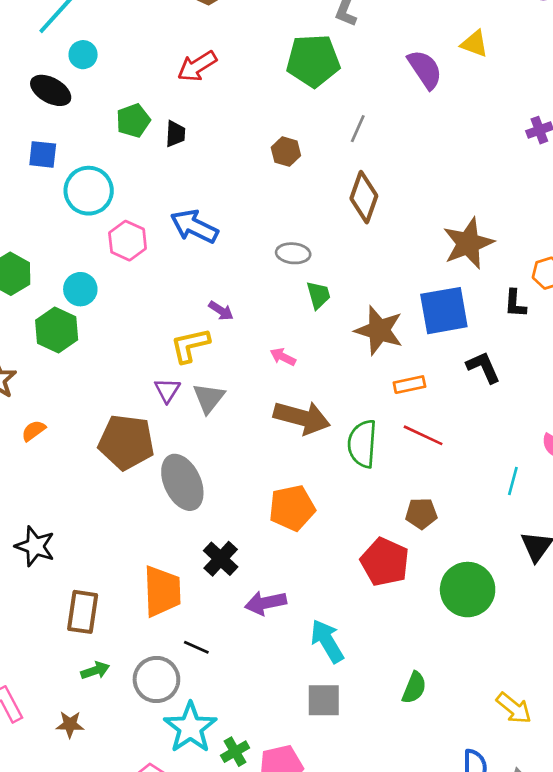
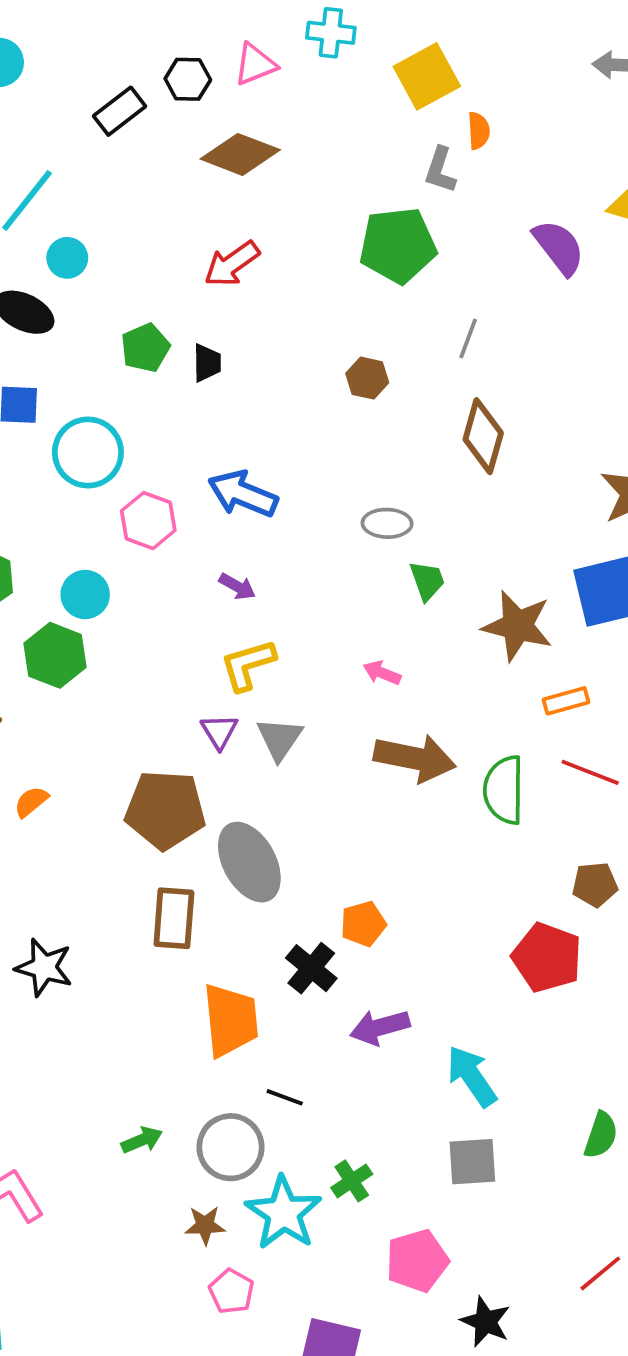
purple arrow: (221, 311) -> (237, 586), moved
orange pentagon: (292, 508) -> (363, 924), moved, size x0.7
brown rectangle: (83, 612) -> (174, 918), moved
brown star: (70, 724) -> (205, 1225), moved
green cross: (235, 752) -> (352, 1181), moved

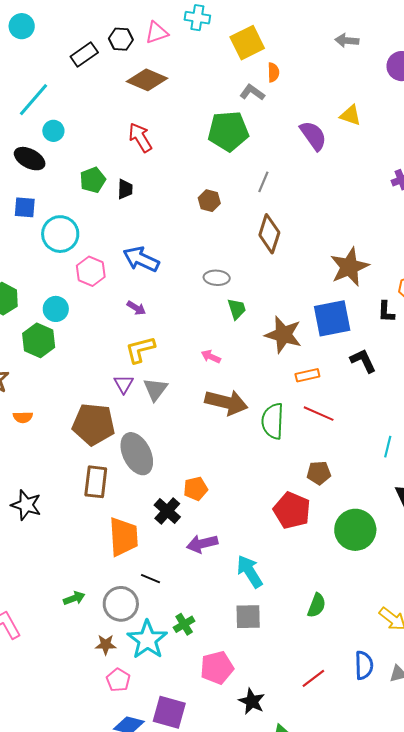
gray L-shape: (440, 170) -> (252, 92), turned 105
red arrow: (232, 264) -> (140, 137), turned 92
orange semicircle: (31, 802) -> (23, 417), turned -144

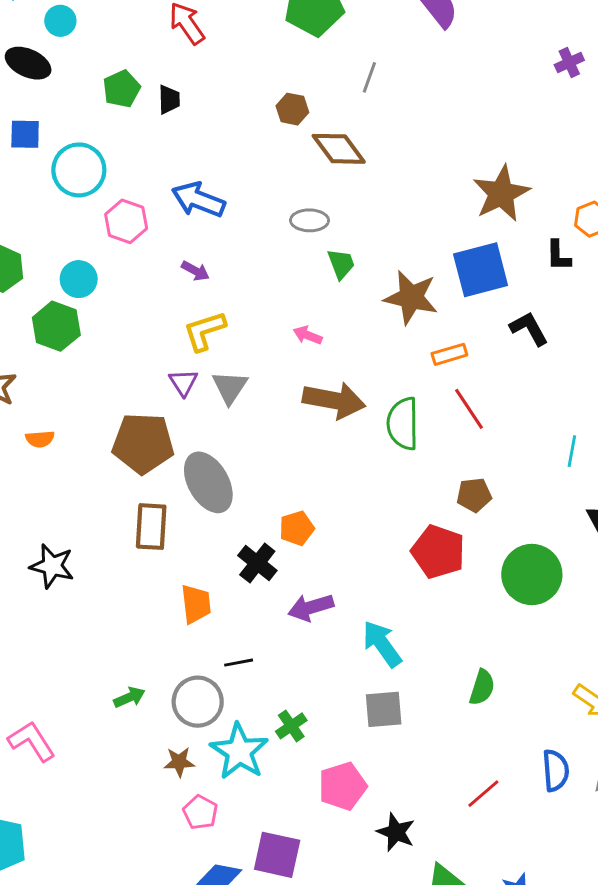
brown diamond: (269, 234) -> (339, 149), moved, turned -51
red line: (319, 414) -> (469, 409), turned 36
orange trapezoid: (123, 537) -> (196, 604), size x0.7
black line: (150, 579) -> (239, 663), turned -30

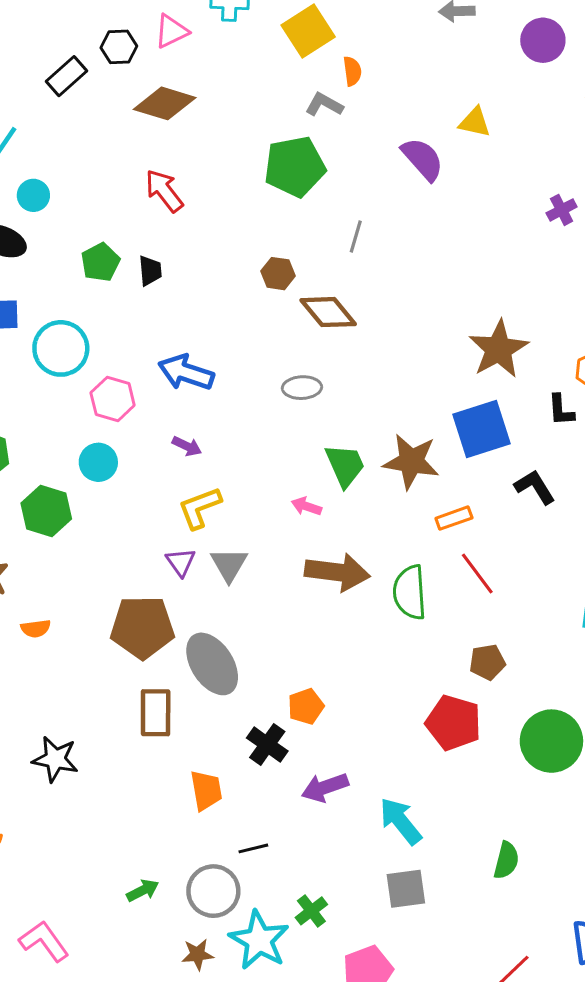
green trapezoid: (341, 264) -> (345, 465), moved, size x1.4
cyan circle: (79, 279) -> (98, 462), moved

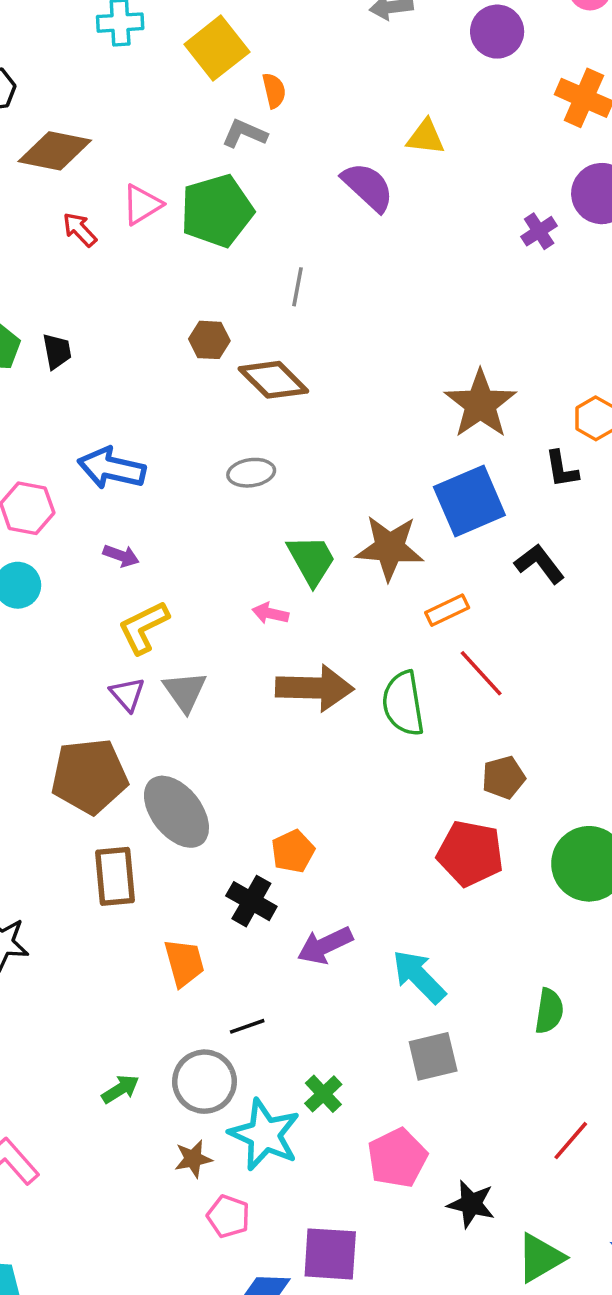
pink triangle: (171, 31) -> (142, 205), moved
red arrow: (164, 191) -> (80, 229), moved, size x0.7

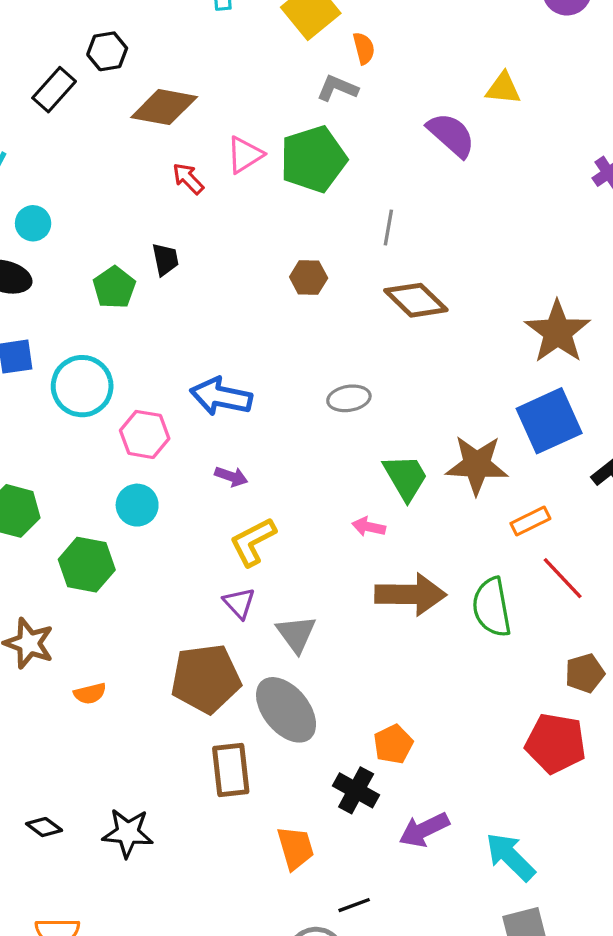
black trapezoid: (57, 351) -> (165, 259), moved
brown diamond: (273, 380) -> (416, 300), moved
gray triangle: (185, 691) -> (296, 634), moved

